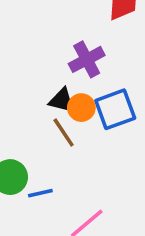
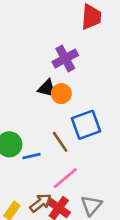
blue square: (115, 109) -> (86, 125), moved
brown line: (64, 133) -> (60, 142), moved

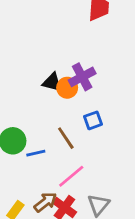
purple cross: (65, 58) -> (82, 77), moved
blue square: (86, 125) -> (93, 120), size x0.6

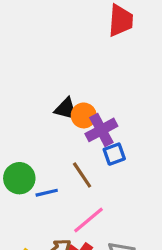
purple cross: (82, 77) -> (101, 130), moved

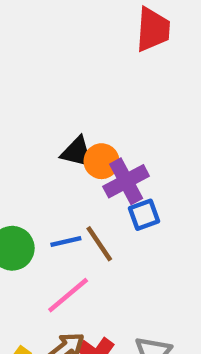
blue line: (47, 193) -> (66, 242), moved
pink line: (88, 220) -> (68, 295), moved

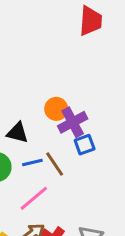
black triangle: (77, 152) -> (17, 133), moved

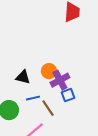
black triangle: (17, 133) -> (23, 77), moved
blue line: (32, 163) -> (33, 98), moved

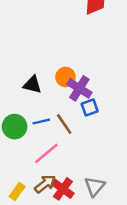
purple cross: (60, 80) -> (79, 88), turned -30
blue line: (33, 98) -> (41, 121), moved

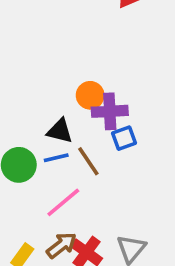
black triangle: (32, 85) -> (60, 131), moved
purple cross: (79, 88) -> (110, 111), turned -35

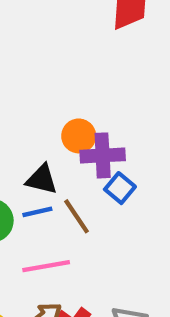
blue square: (124, 138) -> (120, 188), turned -30
pink line: (63, 202) -> (46, 266), turned 30

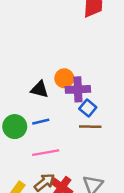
black triangle: (42, 179) -> (39, 89), moved
brown line: (77, 216) -> (90, 127), moved, turned -55

